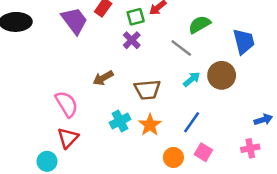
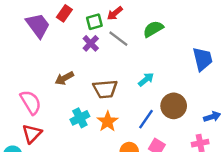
blue trapezoid: (244, 41) -> (203, 59), moved
gray line: (181, 48) -> (118, 39), moved
brown circle: (222, 75) -> (174, 106), moved

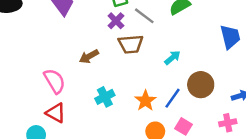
brown trapezoid: (105, 89) -> (131, 44), moved
orange star: (108, 121) -> (145, 101), moved
red triangle: (32, 134) -> (56, 113), turned -45

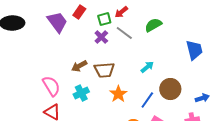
brown trapezoid: (131, 44) -> (104, 70), moved
cyan cross: (105, 97) -> (81, 93), moved
orange star: (145, 101) -> (118, 94), moved

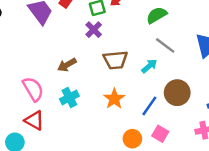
gray line: (124, 33) -> (165, 45), moved
brown trapezoid: (104, 70) -> (115, 60), moved

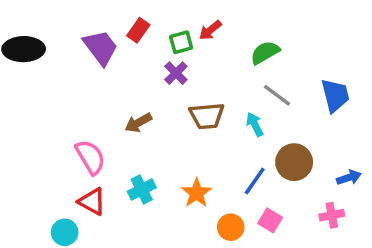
cyan arrow: (149, 66) -> (255, 124), turned -77
cyan cross: (69, 97) -> (142, 190), moved
orange star: (114, 99) -> (196, 193), moved

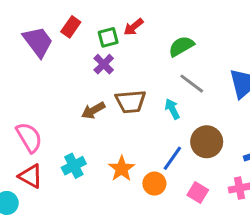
brown arrow: (138, 123) -> (93, 110), moved
pink square: (270, 220) -> (198, 193), moved
orange circle: (231, 227) -> (154, 184), moved

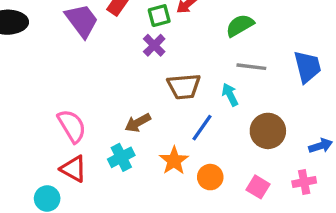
gray line: (192, 84) -> (251, 67), turned -30
brown arrow: (93, 110) -> (138, 123), moved
blue line: (172, 158) -> (202, 128), moved

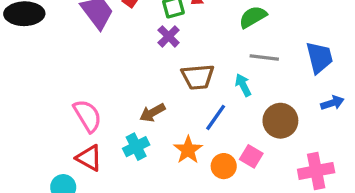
blue arrow: (321, 146) -> (332, 103), moved
pink cross: (304, 182) -> (316, 171), size x1.5
pink square: (258, 187) -> (251, 156), moved

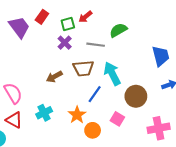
gray line: (264, 57) -> (96, 45), moved
cyan arrow: (243, 85) -> (112, 74), size x1.6
brown arrow: (152, 113) -> (54, 77), moved
orange circle: (224, 166) -> (93, 130), moved

